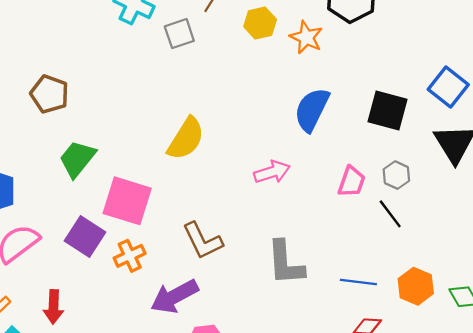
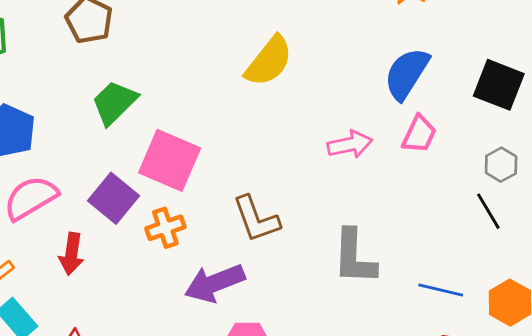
yellow semicircle: (186, 139) -> (269, 61), moved
pink trapezoid: (352, 182) -> (419, 134), moved
red arrow: (54, 307) -> (71, 254), moved

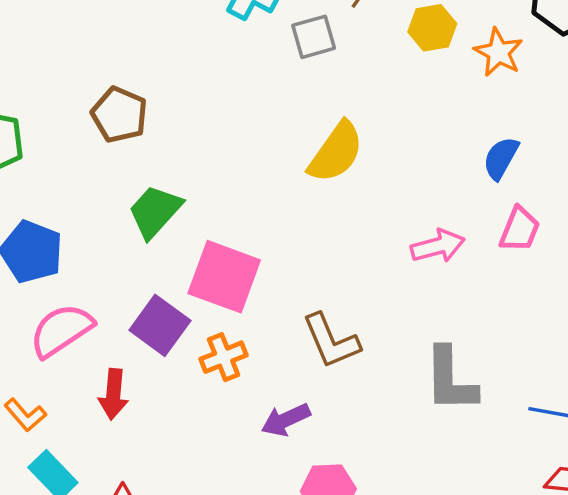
blue semicircle: (407, 74) -> (501, 158), size x0.7
purple arrow: (215, 283) -> (286, 420), size x0.7

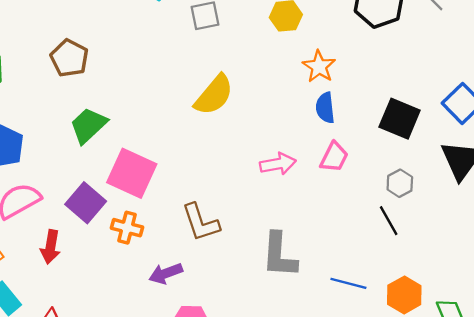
orange star: (498, 52) -> (319, 67), moved
blue semicircle: (501, 158) -> (325, 108), turned -40
orange cross: (224, 357) -> (127, 228), turned 32

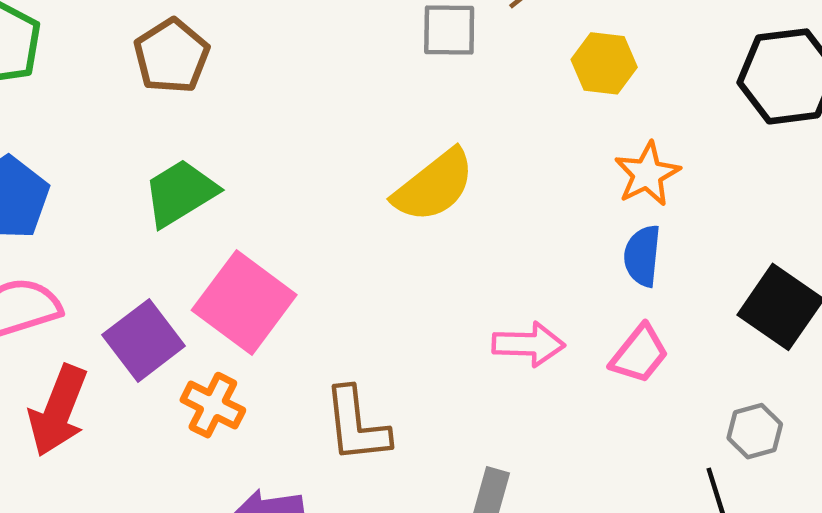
red arrow: (50, 247) -> (58, 411), size x1.4

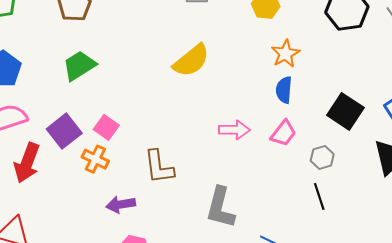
pink square: (244, 303) -> (106, 127), moved, size x0.6
gray hexagon: (755, 431) -> (322, 157), moved

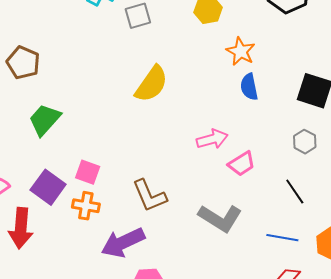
pink trapezoid: (283, 133) -> (242, 164), moved, turned 36
black line: (319, 196) -> (295, 191), moved
purple arrow: (121, 204) -> (123, 243), size x1.5
gray L-shape: (220, 208) -> (220, 218), turned -57

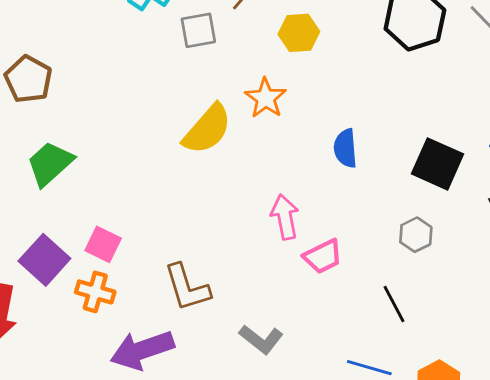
orange star: (241, 51) -> (266, 98), moved
pink arrow: (212, 139) -> (285, 217), turned -92
gray L-shape: (220, 218) -> (261, 339), moved, size x0.7

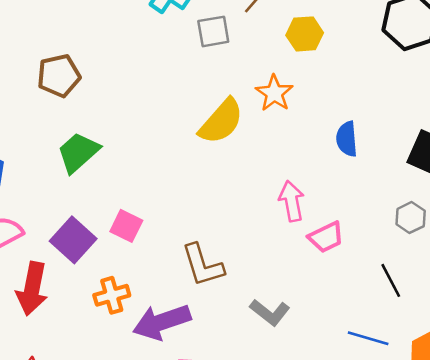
brown pentagon: (28, 79) -> (59, 76), turned 30
orange cross: (95, 292) -> (112, 295), moved, turned -32

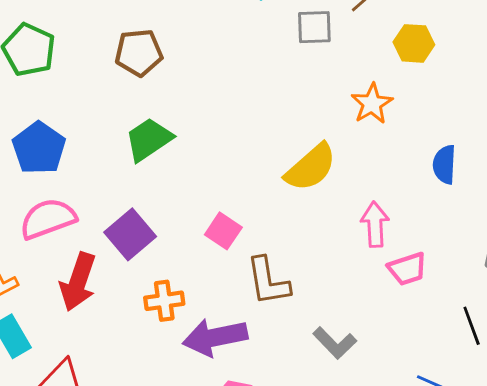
yellow semicircle: (221, 121) -> (311, 167), moved
pink square: (126, 226) -> (223, 231), moved

